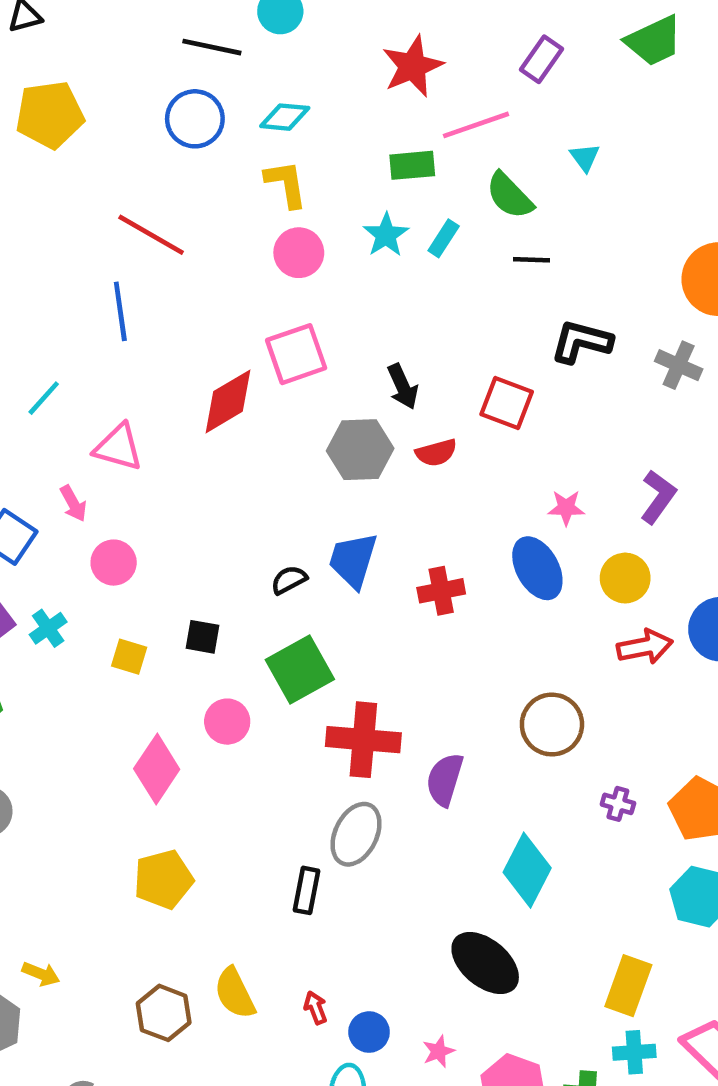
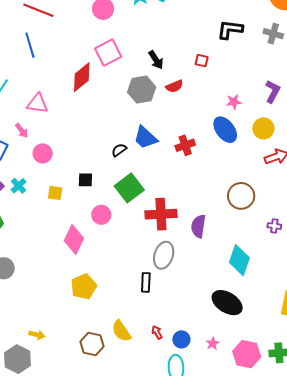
red square: (507, 403) -> (202, 61), size x0.6
blue trapezoid: (353, 560) -> (145, 138), turned -56

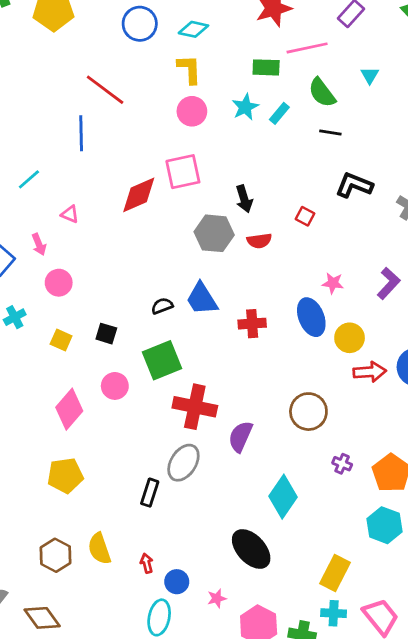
pink triangle: (37, 104) -> (70, 214), size x0.6
yellow circle: (263, 128) -> (350, 338), moved

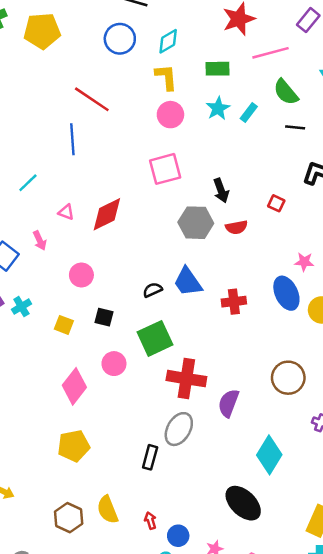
cyan diamond: (193, 29) -> (168, 41), turned -40
green rectangle: (266, 67) -> (218, 69), moved
red diamond: (139, 195) -> (107, 214), moved
pink circle: (59, 283) -> (81, 275), moved

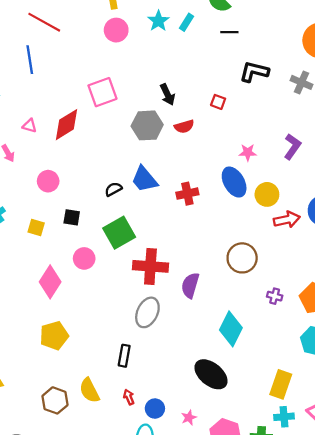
pink square: (165, 169) -> (102, 92), moved
black rectangle: (150, 457) -> (124, 356), moved

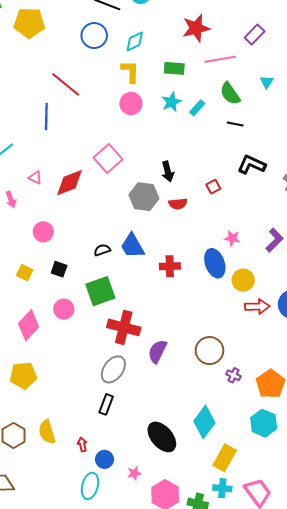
pink square: (102, 92) -> (108, 159), turned -32
red square: (218, 102) -> (213, 187), turned 32
brown circle: (242, 258) -> (210, 351), moved
cyan diamond: (231, 329) -> (204, 422), moved
black rectangle: (124, 356) -> (106, 404), moved

